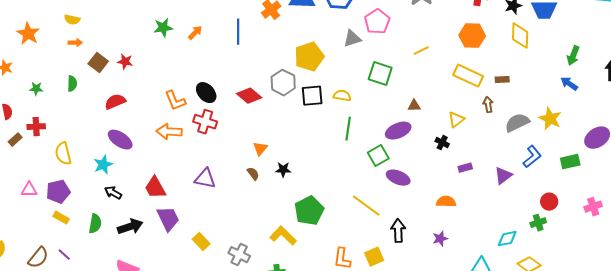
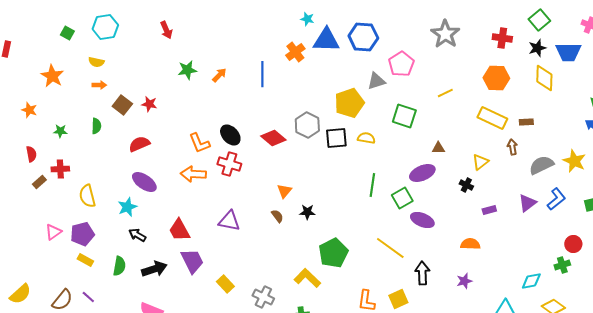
yellow pentagon: (309, 57) -> (349, 103), moved
green line: (348, 129) -> (372, 185), moved
purple triangle: (503, 176) -> (527, 203), moved
pink triangle: (29, 190) -> (53, 232), turned -36

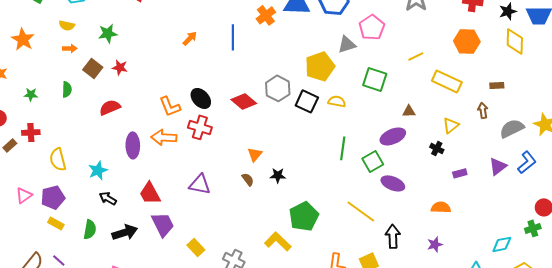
green star: (187, 70) -> (108, 33), moved
yellow rectangle: (492, 118) -> (447, 81), moved
black square: (336, 138) -> (307, 101), turned 30
purple ellipse: (144, 182) -> (133, 145), moved, turned 55

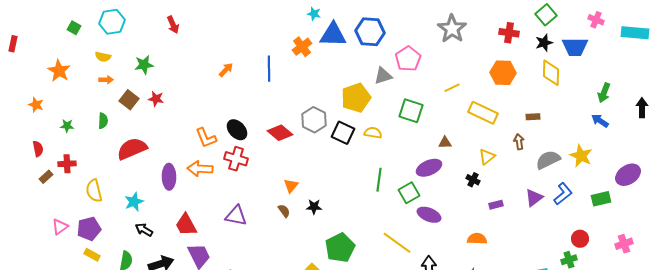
red semicircle: (110, 107) -> (132, 149), moved, size x1.4

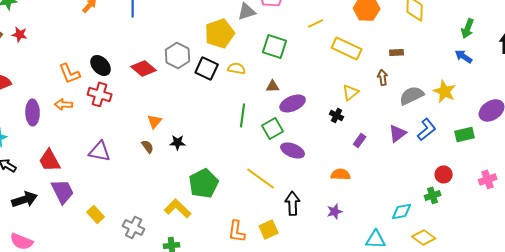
brown triangle: (445, 143) -> (273, 86), moved
orange arrow: (200, 169) -> (64, 104), size x0.7
purple rectangle: (496, 205) -> (360, 140), turned -40

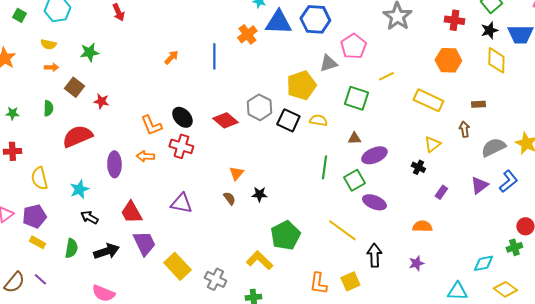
yellow line: (316, 23) -> (386, 76), moved
red star: (20, 34) -> (101, 101), moved
yellow rectangle: (96, 214) -> (177, 266), size x1.5

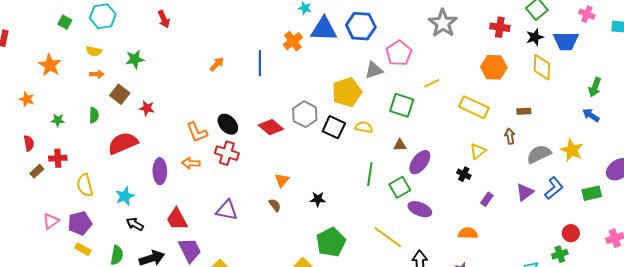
purple ellipse: (374, 155) -> (420, 162), turned -30
black star: (259, 194) -> (318, 199), moved

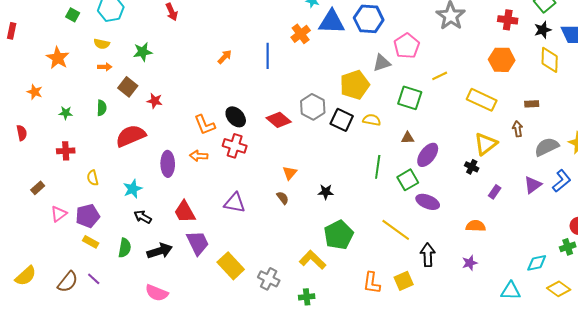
red semicircle: (29, 143) -> (22, 133), moved
yellow triangle: (478, 151) -> (486, 144), size x1.4
brown rectangle: (37, 171) -> (38, 188), moved
yellow semicircle: (85, 185) -> (93, 178), size x0.7

